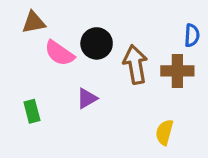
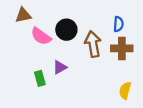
blue semicircle: (192, 35) -> (118, 24), moved
green rectangle: (32, 111) -> (40, 78), moved
yellow semicircle: (164, 132) -> (125, 91), moved

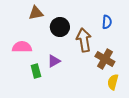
brown triangle: (23, 15) -> (36, 13), moved
pink semicircle: (41, 36) -> (22, 47), moved, turned 144
brown cross: (122, 48) -> (105, 59), moved, turned 30

